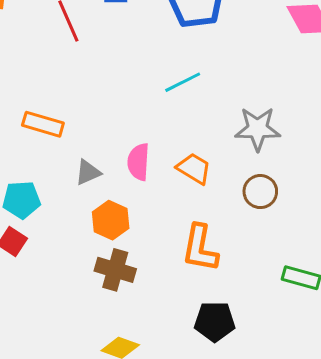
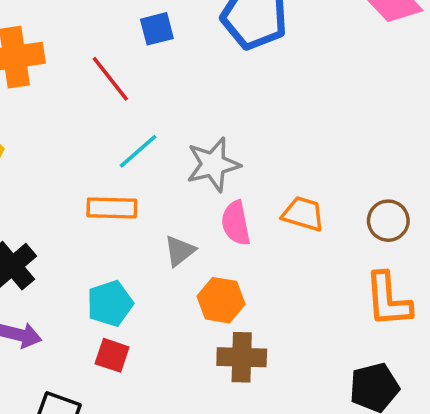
cyan line: (183, 82) -> (138, 151), moved
gray star: (258, 129) -> (213, 165), moved
orange L-shape: (200, 248) -> (388, 300), moved

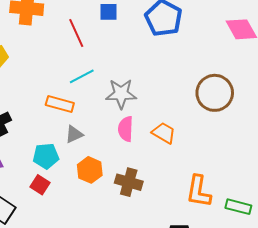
brown circle: (388, 221) -> (215, 93), moved, size x1.6
gray triangle: (180, 251) -> (74, 134), moved
orange hexagon: (221, 300) -> (90, 170), moved
brown cross: (242, 357) -> (129, 182), moved

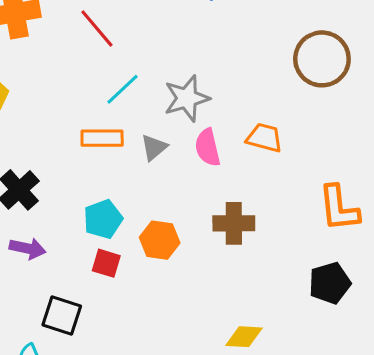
gray triangle: (74, 134) -> (154, 147), moved
orange hexagon: (90, 170) -> (160, 240), moved

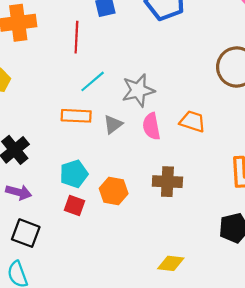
red line: (97, 29) -> (76, 37), turned 40
black square: (62, 316) -> (26, 233), moved

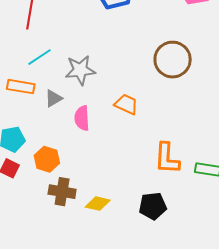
pink semicircle: (151, 126) -> (82, 118), moved
brown cross: (167, 182) -> (62, 192), moved
yellow diamond: (171, 263) -> (98, 204), moved

